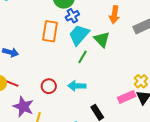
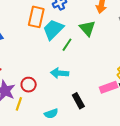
cyan trapezoid: (79, 35) -> (53, 29), moved
red circle: (49, 86) -> (29, 85), moved

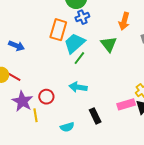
green line: (67, 45) -> (79, 58), moved
yellow line: (19, 104) -> (36, 115), turned -32

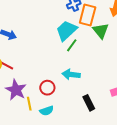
orange rectangle: (58, 30) -> (88, 15), moved
red circle: (46, 97) -> (47, 88), moved
cyan semicircle: (67, 127) -> (47, 111), moved

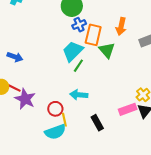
purple star: (16, 90) -> (25, 99), moved
yellow line: (29, 104) -> (64, 120), moved
cyan semicircle: (47, 111) -> (55, 132), size x1.5

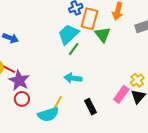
red circle: (55, 109) -> (22, 99), moved
pink rectangle: (128, 109) -> (121, 94), turned -36
yellow line: (64, 120) -> (58, 102), turned 40

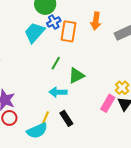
cyan trapezoid: (68, 34) -> (34, 33), moved
green triangle: (103, 35) -> (76, 76), moved, turned 48
black rectangle: (91, 107) -> (66, 118), moved

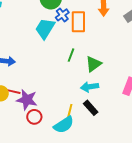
cyan arrow: (58, 92) -> (90, 87), moved

